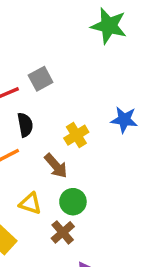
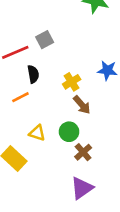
brown arrow: (56, 166) -> (82, 105), moved
brown cross: (63, 232) -> (83, 152), moved

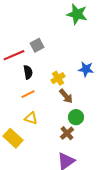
orange line: (20, 97) -> (28, 94), moved
green circle: (69, 132) -> (76, 117), moved

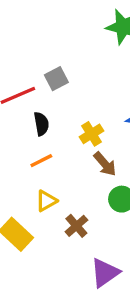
yellow triangle: (31, 118) -> (46, 201), turned -48
brown cross: (67, 133) -> (76, 226), moved

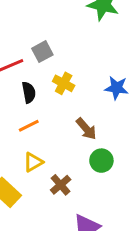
yellow cross: (92, 134) -> (64, 83), moved, turned -30

